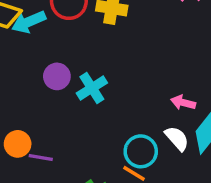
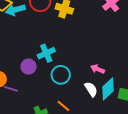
purple circle: (57, 76) -> (29, 67), moved
cyan circle: (141, 151) -> (61, 75), moved

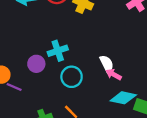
white semicircle: (91, 89) -> (107, 64), moved
cyan diamond: (108, 89) -> (123, 98), turned 50

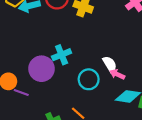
purple circle: (36, 64) -> (42, 69), size x1.5
cyan circle: (72, 77) -> (89, 79), moved

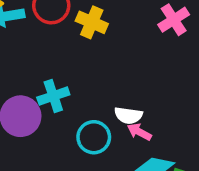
white semicircle: (110, 64) -> (128, 115), turned 126

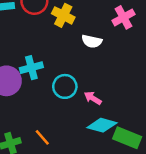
white semicircle: (128, 115) -> (92, 41), moved
cyan circle: (94, 137) -> (65, 86), moved

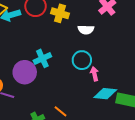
cyan circle: (65, 86) -> (82, 60), moved
pink arrow: (93, 98) -> (94, 74), turned 56

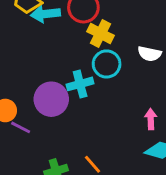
yellow cross: (60, 13) -> (100, 33), moved
cyan circle: (82, 60) -> (107, 64), moved

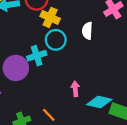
white semicircle: (150, 54) -> (87, 31), turned 84
pink arrow: (151, 119) -> (75, 89), moved

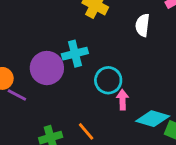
cyan circle: (56, 40) -> (108, 80), moved

